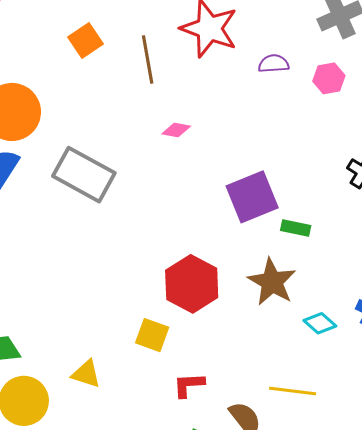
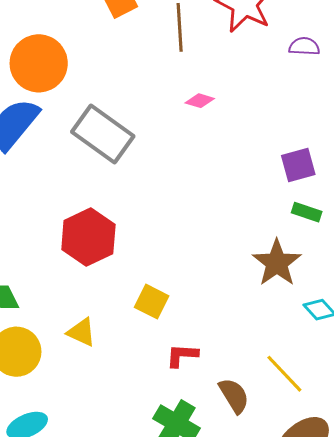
purple square: (252, 197) -> (298, 165), moved, size x0.7
red hexagon: (192, 284) -> (88, 237), moved
yellow line: (293, 391) -> (284, 374), turned 33

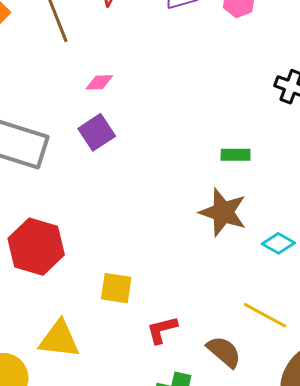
purple square: (298, 165) -> (97, 132), moved
yellow triangle: (81, 332) -> (59, 339), size x1.4

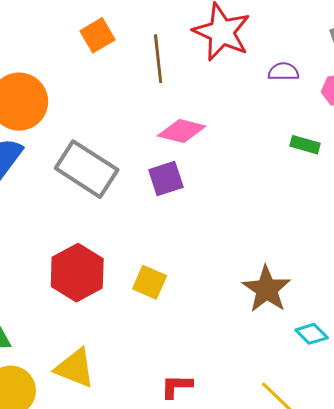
pink diamond: (99, 82) -> (182, 131), size x1.6
green rectangle: (236, 155) -> (305, 145), moved
yellow square: (116, 288) -> (150, 282), moved

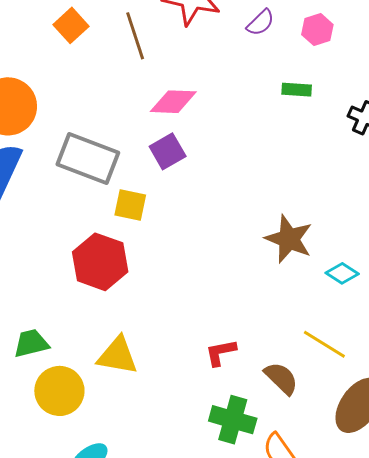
purple semicircle: (283, 72) -> (261, 23), turned 148
yellow square: (150, 282) -> (130, 205), moved

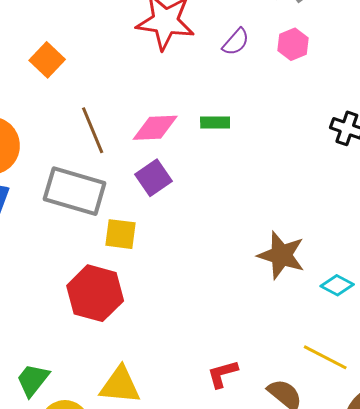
brown line: (135, 36) -> (93, 130), moved
green rectangle: (297, 90) -> (215, 123), moved
green trapezoid: (31, 343) -> (33, 380), turned -33

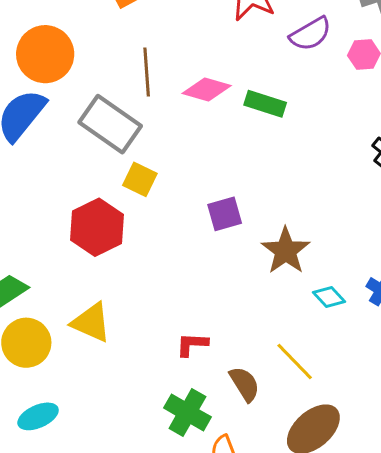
purple semicircle: (236, 42) -> (310, 34), size x1.4
green rectangle: (215, 123) -> (265, 104), size x1.4
purple square: (153, 178) -> (225, 214), moved

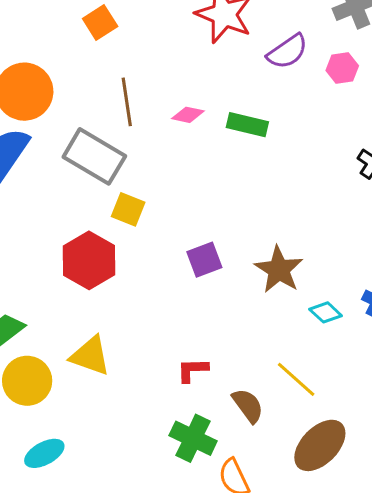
pink diamond: (207, 90) -> (188, 115), size x0.7
purple square: (225, 214) -> (204, 260), moved

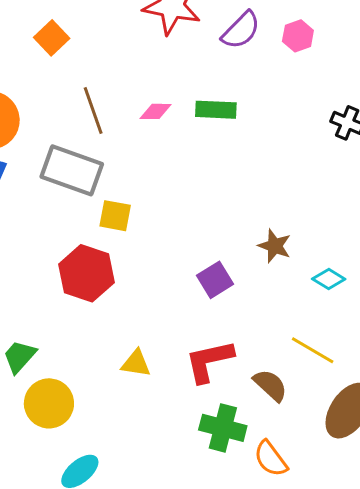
purple square: (204, 260) -> (215, 280), moved
brown star: (279, 270) -> (275, 246), size x0.7
yellow triangle: (90, 356) -> (136, 363), moved, size x0.7
red L-shape: (193, 370) -> (209, 361), size x1.6

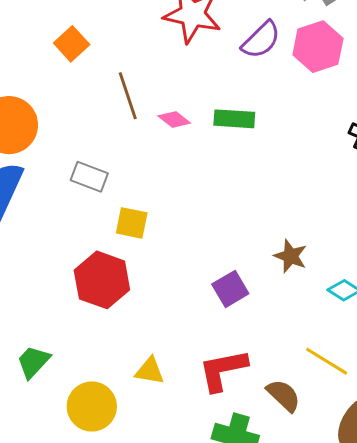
pink hexagon: (298, 36) -> (318, 47), size x1.6
brown line: (93, 111) -> (128, 96), moved
pink diamond: (156, 111) -> (174, 119), turned 36
gray rectangle: (72, 170) -> (89, 177), size x0.6
yellow circle: (49, 403) -> (92, 407), moved

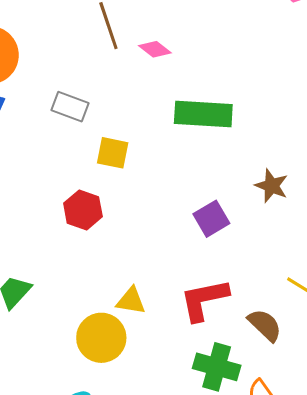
green rectangle: (234, 119) -> (203, 114), moved, size x1.4
red hexagon: (102, 280) -> (83, 210), size x0.7
yellow circle: (92, 407) -> (101, 338), moved

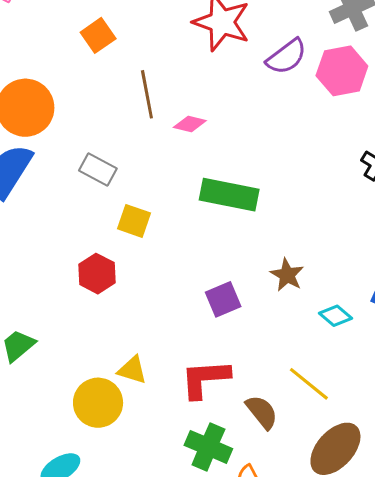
pink diamond: (155, 49) -> (190, 124), turned -32

